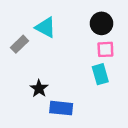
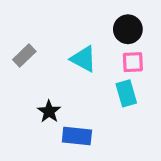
cyan triangle: (46, 27) -> (83, 59), moved

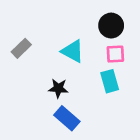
black star: (49, 111) -> (58, 88), moved, turned -30
blue rectangle: (77, 136) -> (67, 118), turned 35

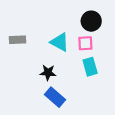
gray rectangle: (21, 48) -> (18, 40), turned 42
pink square: (115, 54) -> (85, 43), moved

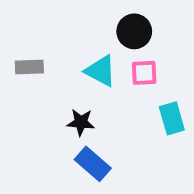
black circle: (91, 21) -> (134, 31), moved
cyan rectangle: (90, 67) -> (172, 118), moved

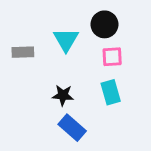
cyan triangle: (101, 71) -> (66, 40), moved, turned 32
cyan rectangle: (172, 118) -> (111, 92), moved

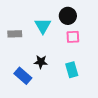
cyan rectangle: (111, 92) -> (72, 70), moved
blue rectangle: (72, 128) -> (23, 76), moved

